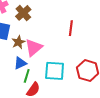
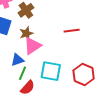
red line: (71, 28) -> (72, 31), turned 70
brown star: (18, 42) -> (26, 33), moved

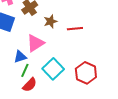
brown star: (26, 33) -> (50, 21), moved
cyan square: (51, 71) -> (53, 69), turned 35

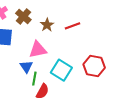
pink triangle: (35, 43) -> (38, 50), turned 36
blue triangle: (20, 57) -> (26, 67), turned -32

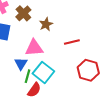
red line: (73, 26) -> (72, 42), moved
cyan square: (61, 70) -> (43, 72), moved

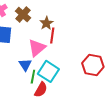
red line: (72, 42) -> (52, 36), moved, turned -63
pink triangle: (34, 48) -> (37, 48), turned -30

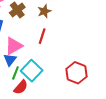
brown star: (46, 23) -> (44, 11), moved
pink triangle: (37, 48) -> (14, 46), moved

